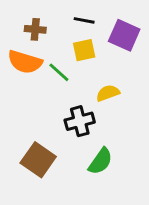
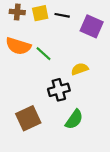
brown cross: (35, 29) -> (17, 12), moved
yellow square: (84, 50) -> (40, 13), moved
brown square: (38, 160) -> (28, 118), turned 30

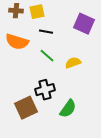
black line: (62, 15) -> (46, 32), moved
green line: (43, 54) -> (47, 56), moved
black cross: (59, 90) -> (45, 90), moved

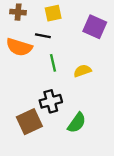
yellow square: (37, 12) -> (53, 13), moved
black line: (46, 32) -> (43, 36), moved
green line: (47, 56) -> (53, 63), turned 35

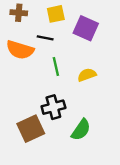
purple square: (95, 27) -> (86, 28), moved

